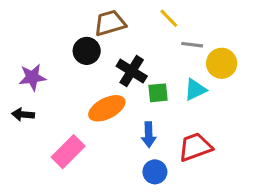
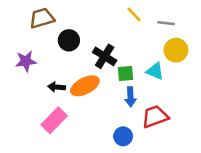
brown trapezoid: (110, 23) -> (42, 18), moved
gray line: (192, 45) -> (166, 23), moved
cyan triangle: (195, 90) -> (155, 71), turned 48
black arrow: (23, 114) -> (57, 87), moved
blue arrow: (149, 135) -> (130, 97), moved

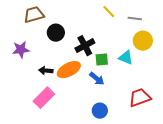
black cross: (105, 56) -> (85, 46), turned 30
blue arrow: (130, 97) -> (97, 79), moved, turned -49
red trapezoid: (155, 117) -> (140, 98), moved

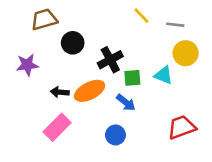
blue circle: (100, 111) -> (115, 135), moved

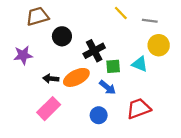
red trapezoid: (182, 127) -> (139, 109), moved

